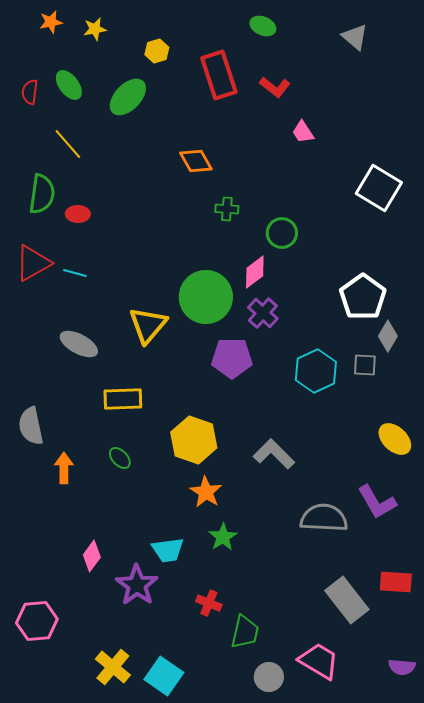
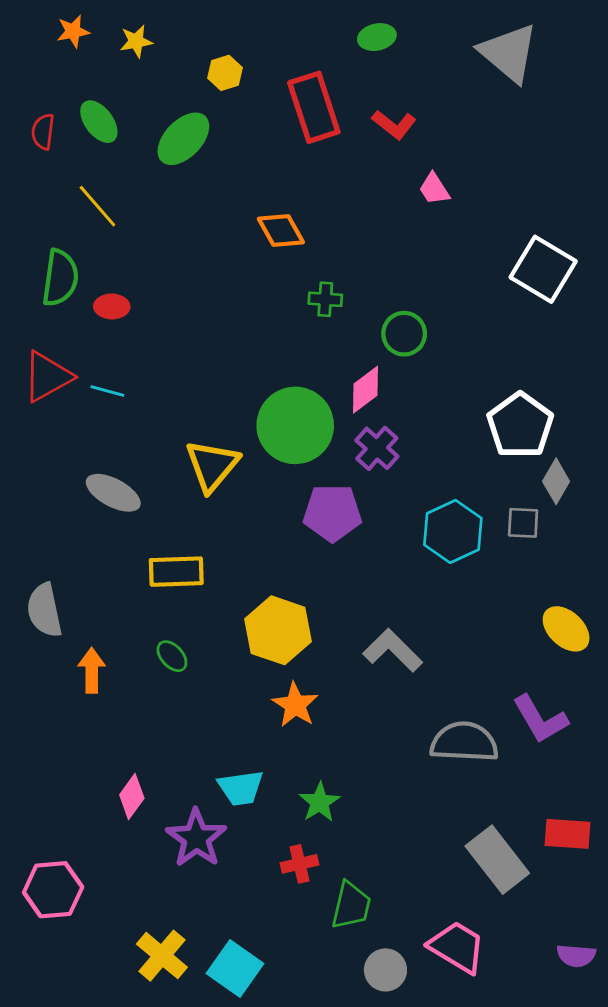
green ellipse: (263, 26) -> (377, 37), turned -35
gray triangle: (355, 37) -> (509, 53), size x1.6
green star: (223, 537) -> (320, 802), moved
red cross: (209, 603) -> (300, 864), turned -35

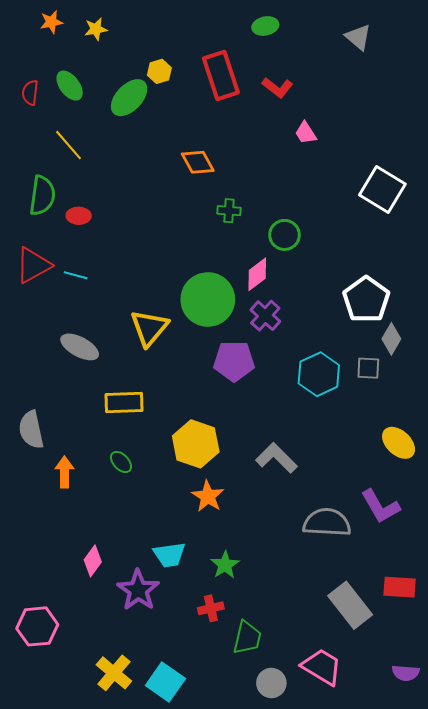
gray triangle: (509, 53) -> (358, 37), size x0.6
yellow hexagon: (225, 73) -> (159, 71), moved

